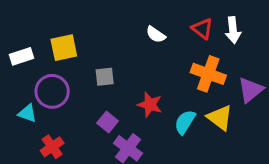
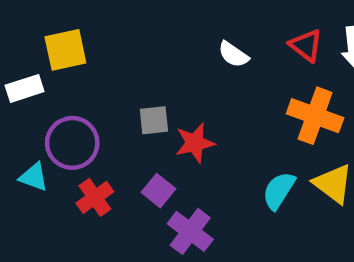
yellow square: (64, 48) -> (65, 50), moved
red star: (150, 105) -> (195, 143), moved, turned -30
red cross: (52, 147) -> (95, 197), moved

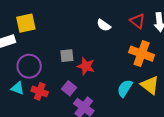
red star: (195, 143) -> (86, 66), turned 30
cyan triangle: (34, 177) -> (18, 88), moved
red cross: (95, 197) -> (40, 91), turned -35

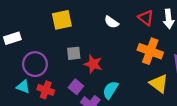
yellow square: (26, 23) -> (62, 20), moved
cyan semicircle: (125, 88) -> (110, 90), moved

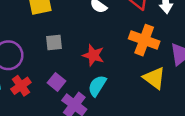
red star: (93, 64) -> (93, 55), moved
red cross: (46, 90) -> (21, 86), turned 35

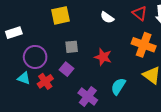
purple square: (57, 82) -> (67, 69), moved
cyan semicircle: (97, 86) -> (118, 86), moved

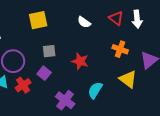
orange cross: (144, 45) -> (120, 49), size x0.7

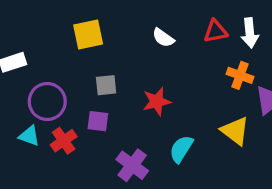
red triangle: (116, 18) -> (216, 31), turned -49
orange cross: (120, 49) -> (240, 75), moved
red star: (80, 61) -> (157, 102), turned -30
purple square: (44, 73) -> (98, 121), turned -32

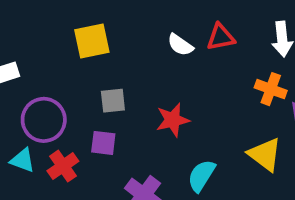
red triangle: (216, 31) -> (221, 37), moved

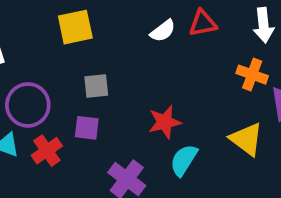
white semicircle: (180, 45) -> (163, 31), turned -72
red star: (173, 120) -> (165, 122), moved

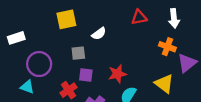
white semicircle: (163, 31) -> (99, 34), moved
purple square: (87, 128) -> (86, 75), moved
red cross: (47, 151) -> (68, 90), moved

